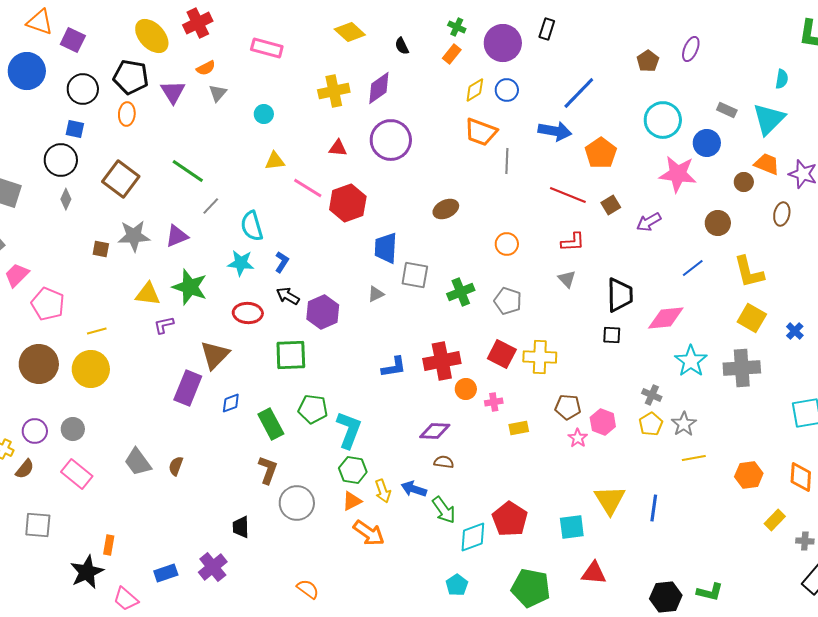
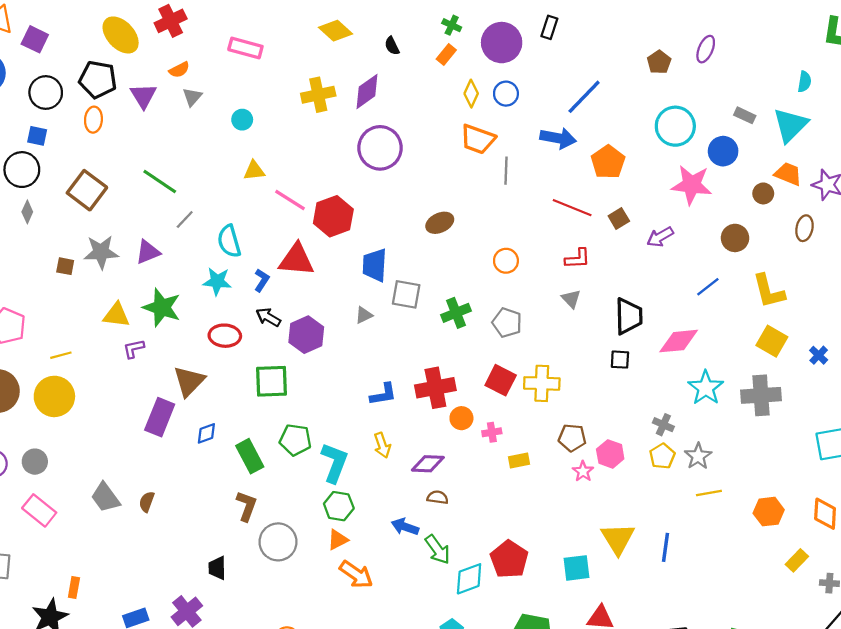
yellow diamond: (475, 90) -> (471, 94), turned -35
red triangle: (338, 148) -> (296, 260), moved, size x1.8
yellow arrow: (383, 491) -> (382, 445), moved

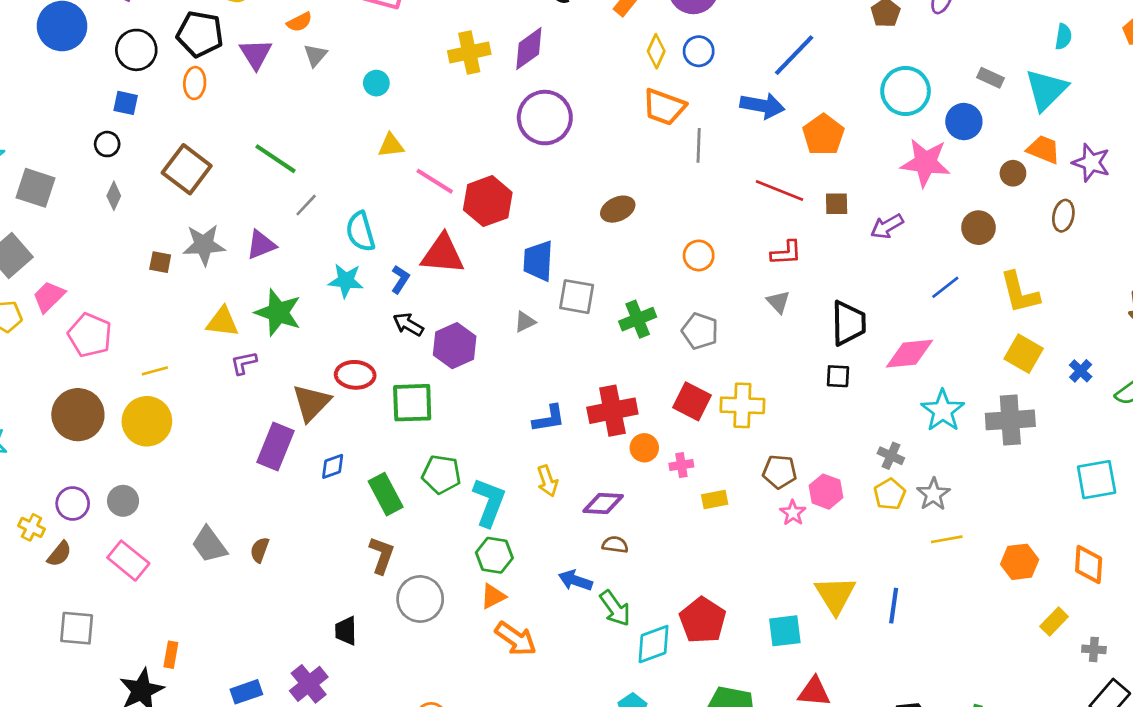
black circle: (22, 170) -> (107, 144), size x0.6
brown square: (619, 218) -> (837, 204), turned 30
red ellipse: (225, 336) -> (355, 375), moved

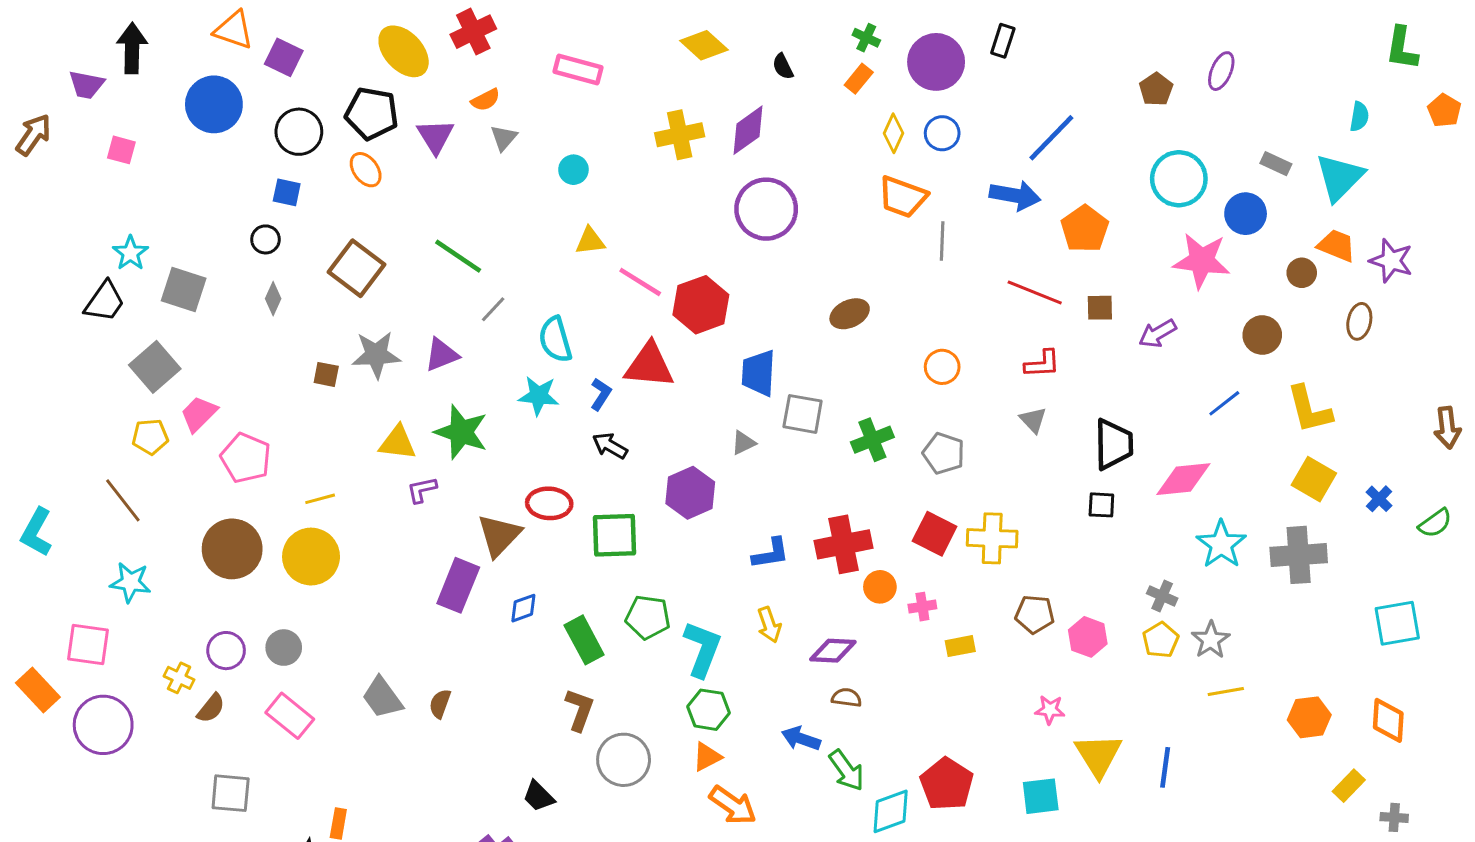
orange ellipse: (195, 83) -> (366, 170), turned -40
purple hexagon: (455, 346) -> (690, 493), moved
pink star: (793, 513) -> (1050, 710), moved, turned -30
black trapezoid: (346, 631) -> (539, 796), turned -44

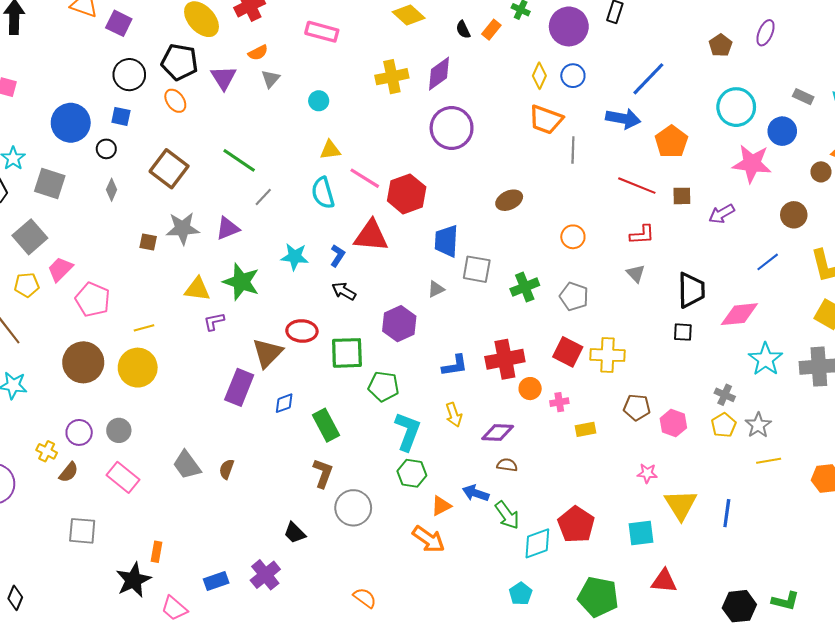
orange rectangle: (859, 79) -> (491, 30), moved
blue circle: (214, 104) -> (71, 123), moved
cyan semicircle: (555, 340) -> (323, 193), moved
green pentagon: (648, 617) -> (384, 386), moved
orange triangle: (707, 757) -> (441, 506), moved

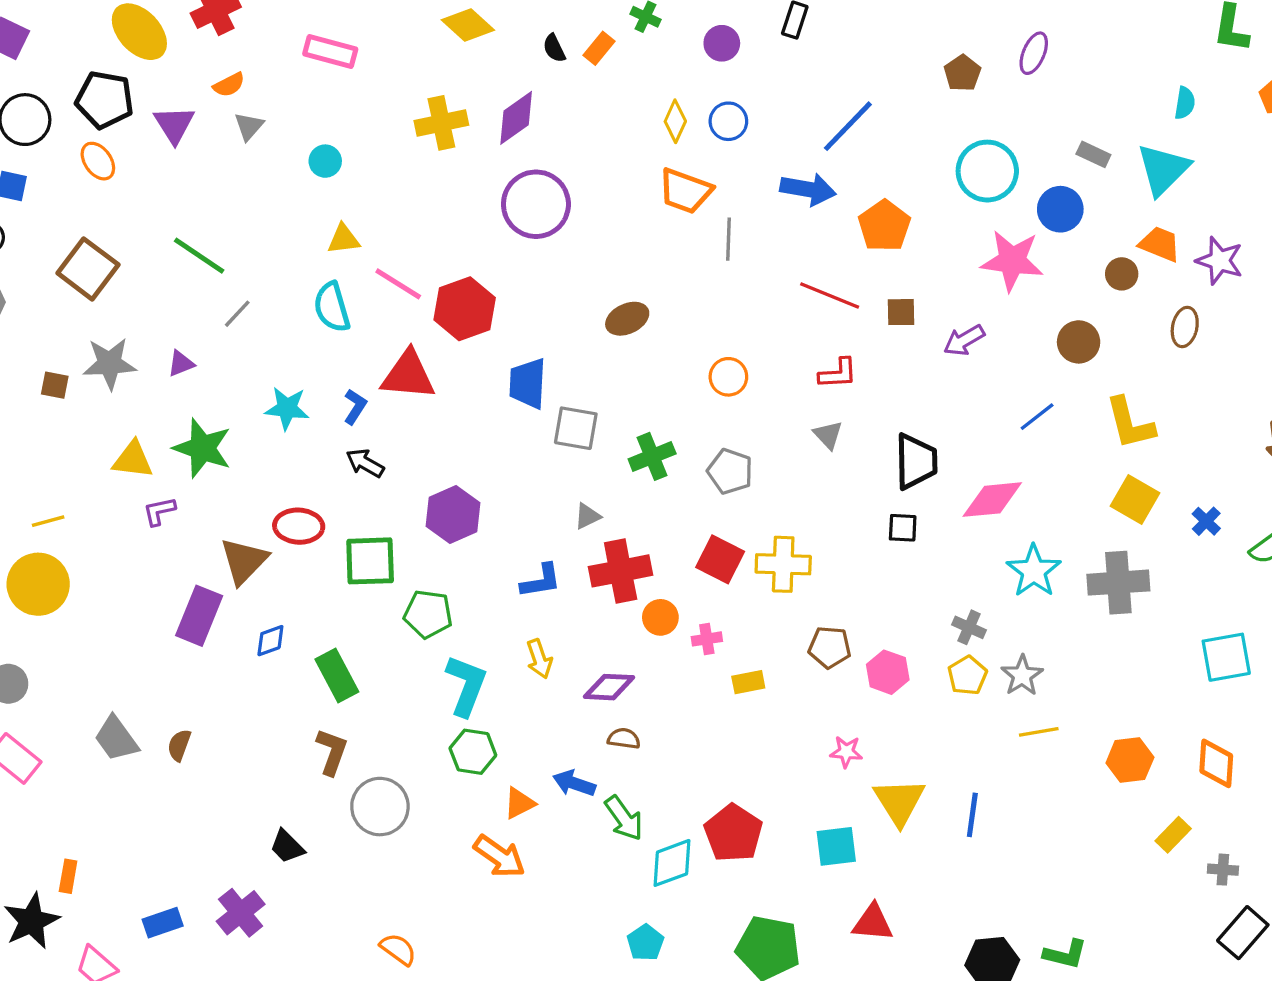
purple circle: (569, 26) -> (722, 43), size x0.6
purple triangle: (228, 228) -> (181, 364), size x0.7
gray triangle: (436, 289) -> (587, 516), moved

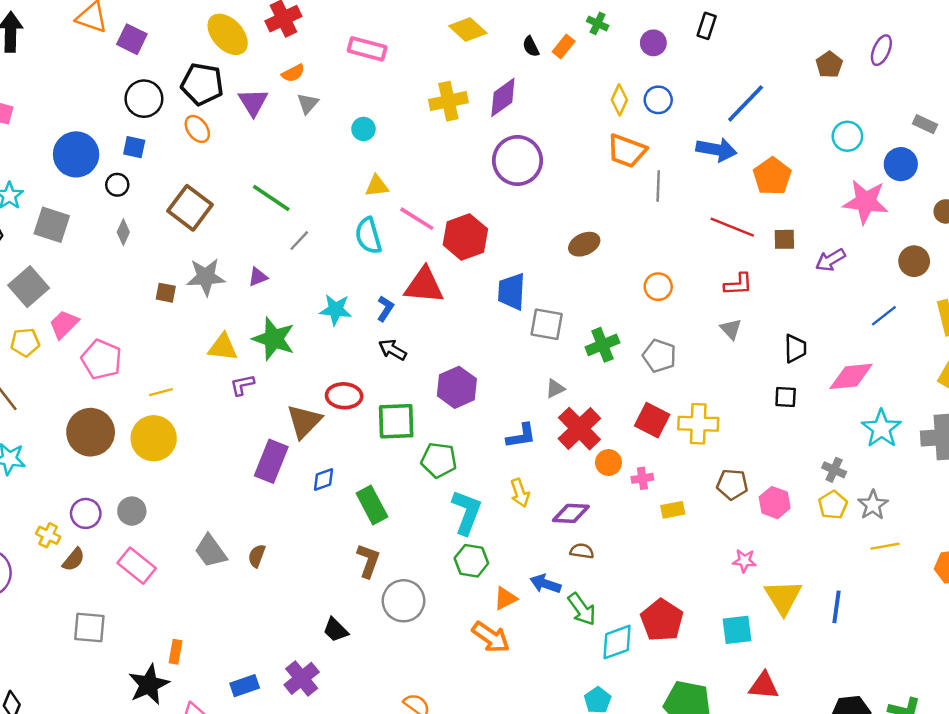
cyan circle: (987, 171) -> (847, 136), size x0.7
black trapezoid: (916, 461) -> (795, 348), size x0.7
red cross: (621, 571) -> (579, 429), turned -33

